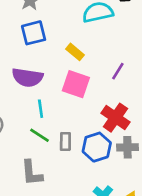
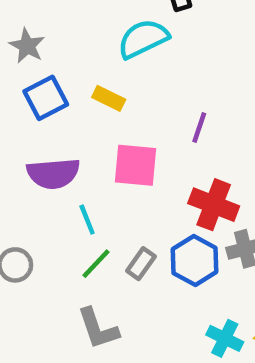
yellow rectangle: (75, 52) -> (109, 98), moved
green line: (40, 135) -> (96, 264), turned -66
gray rectangle: (65, 141) -> (141, 264), turned 48

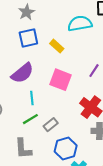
purple semicircle: (53, 173) -> (22, 73), turned -50
blue hexagon: (195, 261) -> (66, 148), moved

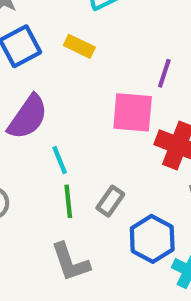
pink square: (61, 80) -> (133, 112), moved
green line: (30, 119) -> (68, 201), turned -49

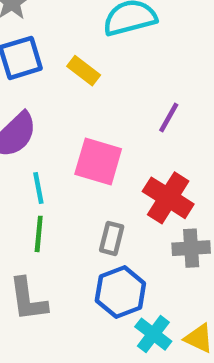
pink square: (133, 112) -> (98, 161), moved
gray rectangle: (110, 201) -> (112, 238), moved, turned -32

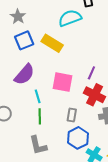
yellow rectangle: (84, 71) -> (52, 43), size x1.5
purple line: (169, 118) -> (91, 73), moved

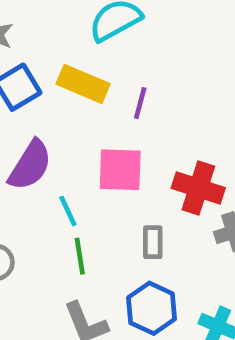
purple line: (91, 73) -> (140, 103), moved
blue hexagon: (78, 138) -> (152, 308), moved

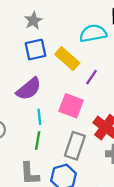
gray rectangle: (153, 242) -> (75, 146), size x1.6

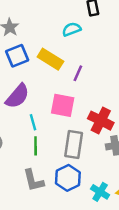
cyan semicircle: (93, 33) -> (72, 29), size x0.7

